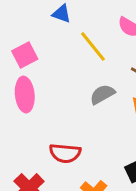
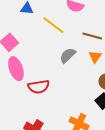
red semicircle: (65, 153) -> (39, 87), moved

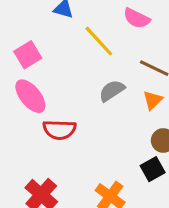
pink ellipse: (16, 69) -> (30, 96), turned -30

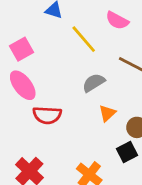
orange triangle: (153, 100) -> (107, 113), moved

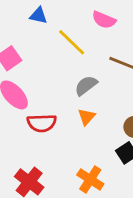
orange triangle: (107, 113) -> (87, 117), moved

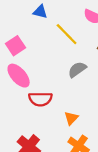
orange triangle: (87, 117) -> (71, 118), moved

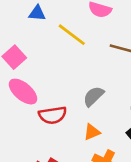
gray semicircle: (77, 70) -> (93, 96), moved
orange triangle: (71, 118) -> (92, 132), turned 32

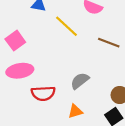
pink ellipse: (23, 92) -> (20, 71), turned -55

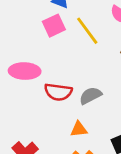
pink square: (15, 41) -> (54, 26), moved
red semicircle: (43, 93) -> (58, 92), moved

